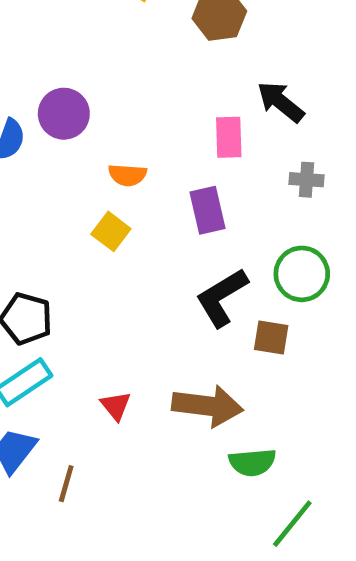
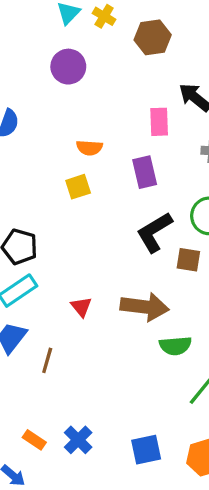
purple circle: (64, 114) -> (68, 67), moved
yellow square: (111, 231) -> (78, 187), turned 35

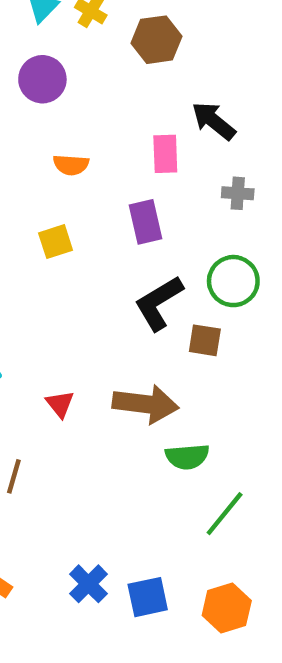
orange semicircle: (89, 148) -> (71, 165), moved
blue cross: (78, 440) -> (88, 584), moved

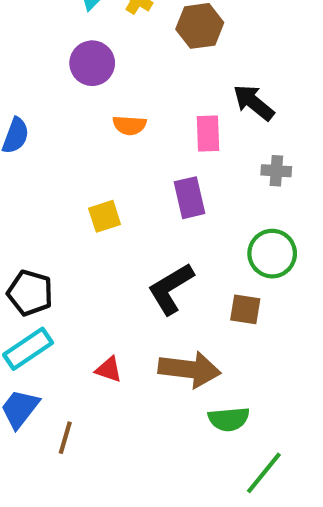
orange semicircle: (71, 165) -> (129, 125), moved
black L-shape: (159, 303) -> (171, 289), moved
red triangle: (60, 404) -> (109, 369), turned -32

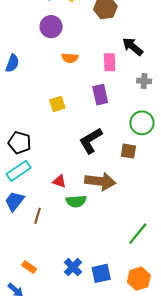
green semicircle: (229, 419) -> (76, 201), moved

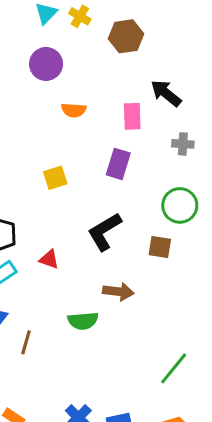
purple rectangle: (100, 95) -> (118, 164), turned 30
red triangle: (59, 181) -> (49, 259), moved
brown arrow: (100, 181) -> (118, 292), size x0.7

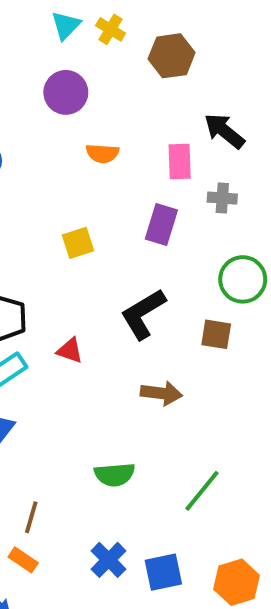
gray cross: (183, 144) -> (222, 198), moved
green semicircle: (83, 321) -> (115, 475), moved
brown line: (26, 342) -> (31, 517), moved
green line: (174, 368) -> (202, 491), moved

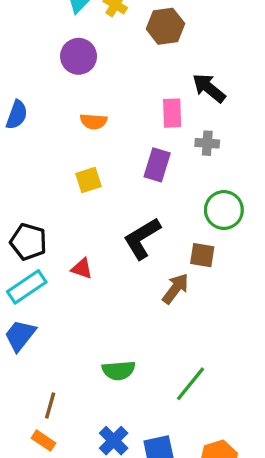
orange semicircle: (102, 153) -> (94, 121), moved
brown arrow: (161, 393) -> (175, 289), moved, turned -60

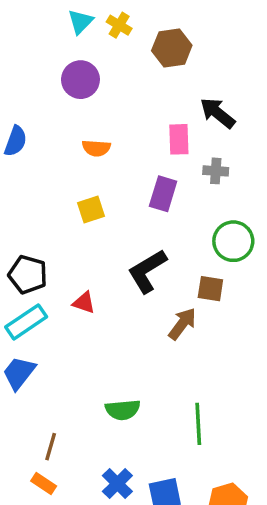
green line: (190, 384) -> (198, 424), turned -42

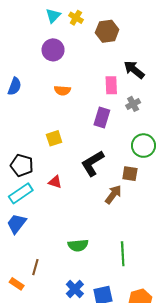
gray cross: (216, 171) -> (133, 104), turned -32
yellow square: (91, 210) -> (54, 138), moved
orange rectangle: (44, 484) -> (17, 284), moved

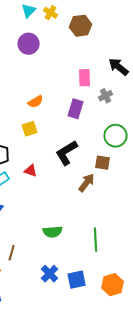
black arrow: (134, 70) -> (119, 67), moved
orange semicircle: (62, 90) -> (36, 102), moved, turned -35

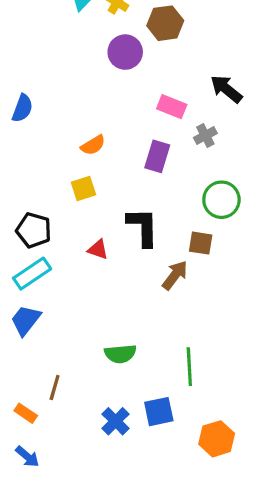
purple circle: (29, 44) -> (125, 52), moved
pink rectangle: (85, 78) -> (172, 107), turned -66
black L-shape: (67, 153) -> (143, 227), turned 120
red triangle: (31, 171) -> (98, 249), moved
blue square: (77, 280) -> (159, 412), moved

